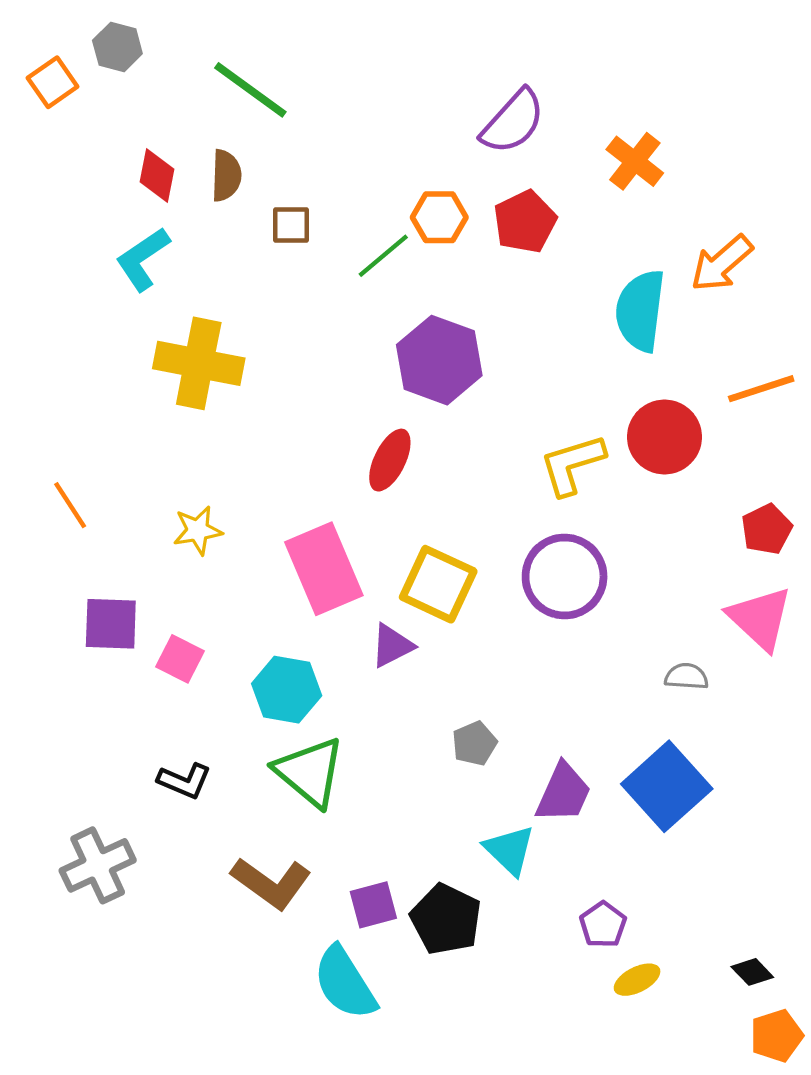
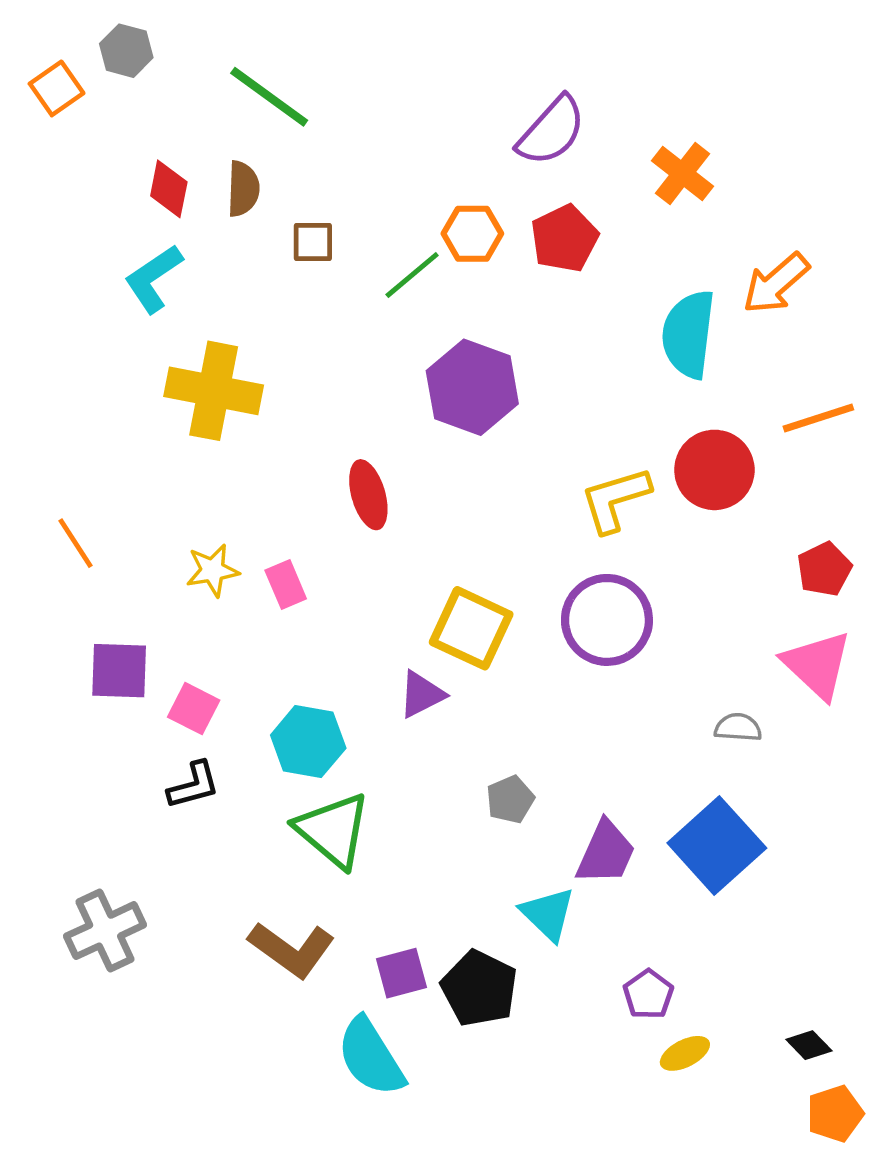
red ellipse: (390, 460) -> (368, 495), moved, turned -42
pink rectangle: (324, 569) -> (286, 584), moved, size x0.5
black L-shape: (184, 781) -> (194, 785), moved, turned -38

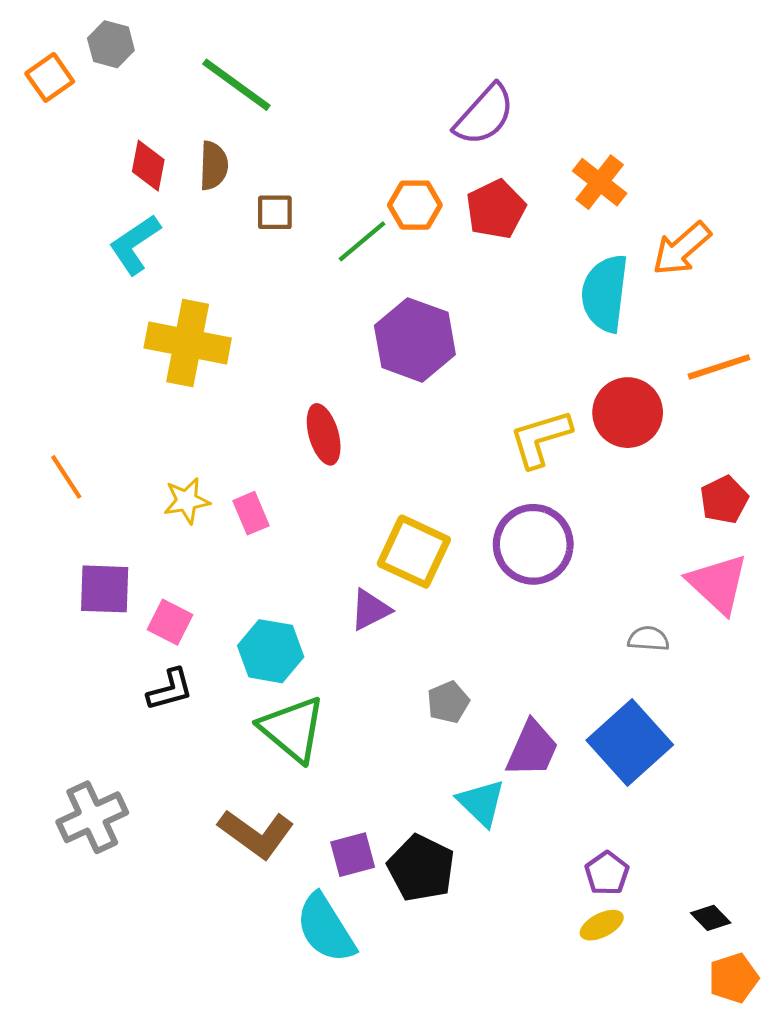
orange cross: (683, 173) -> (600, 182), moved
purple pentagon: (648, 994) -> (607, 873), moved

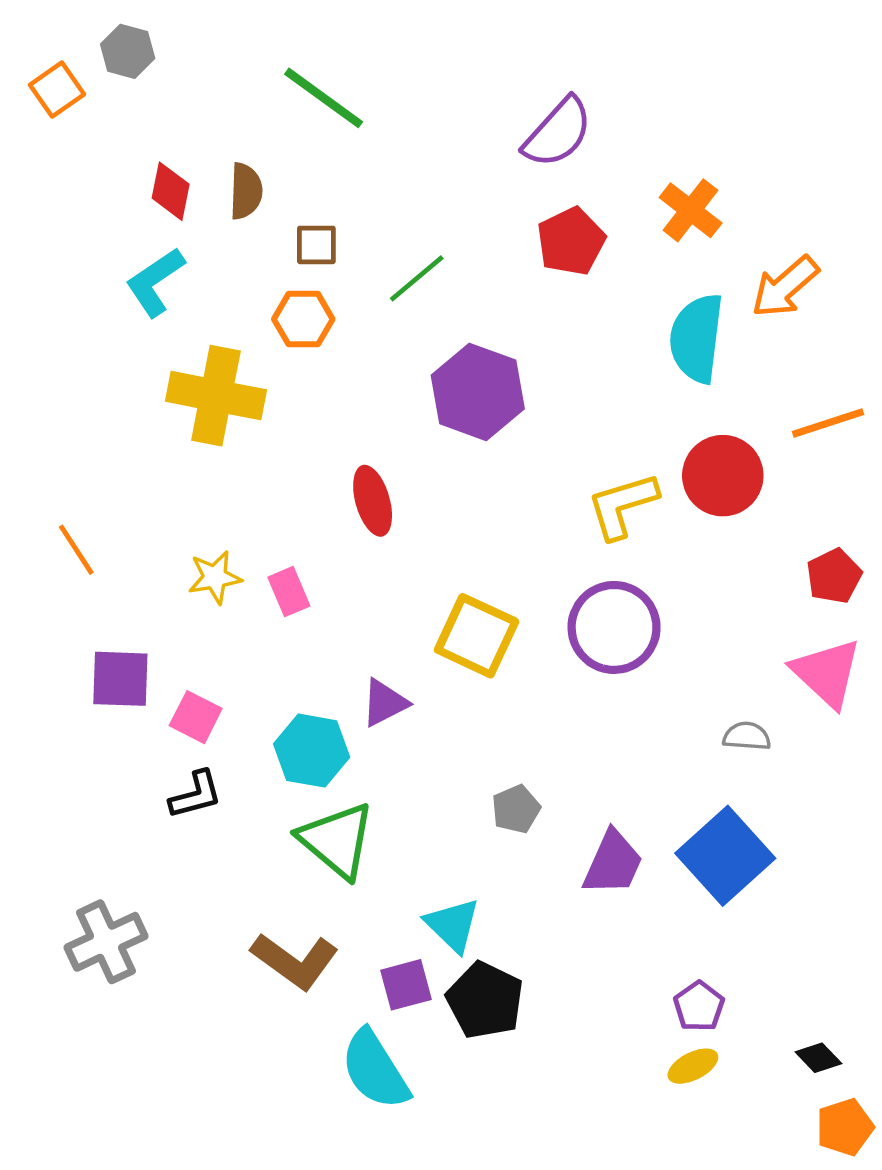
green line: (236, 85) -> (324, 98), moved
orange hexagon: (415, 205) -> (303, 319), moved
purple triangle: (370, 610) -> (385, 703), moved
cyan triangle: (481, 803) -> (453, 925), moved

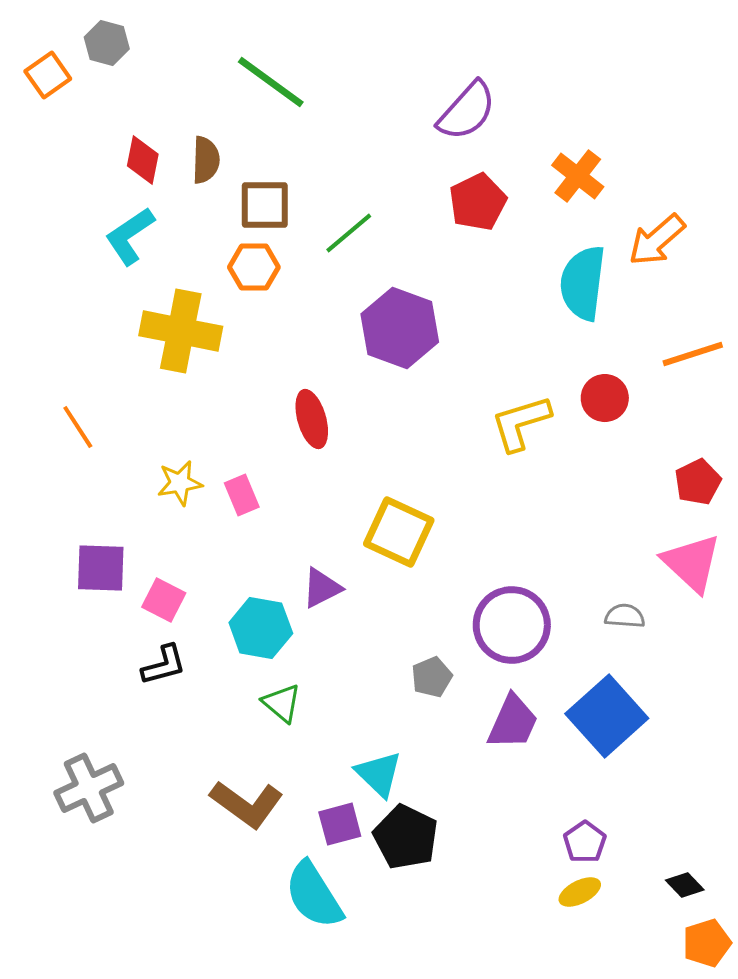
brown square: (316, 245) -> (265, 205), size x1.4
red circle: (723, 476) -> (605, 398), size x0.7
orange line: (76, 550) -> (78, 427), moved
purple circle: (614, 627) -> (512, 625), moved
green triangle: (337, 840) -> (282, 703), size x0.6

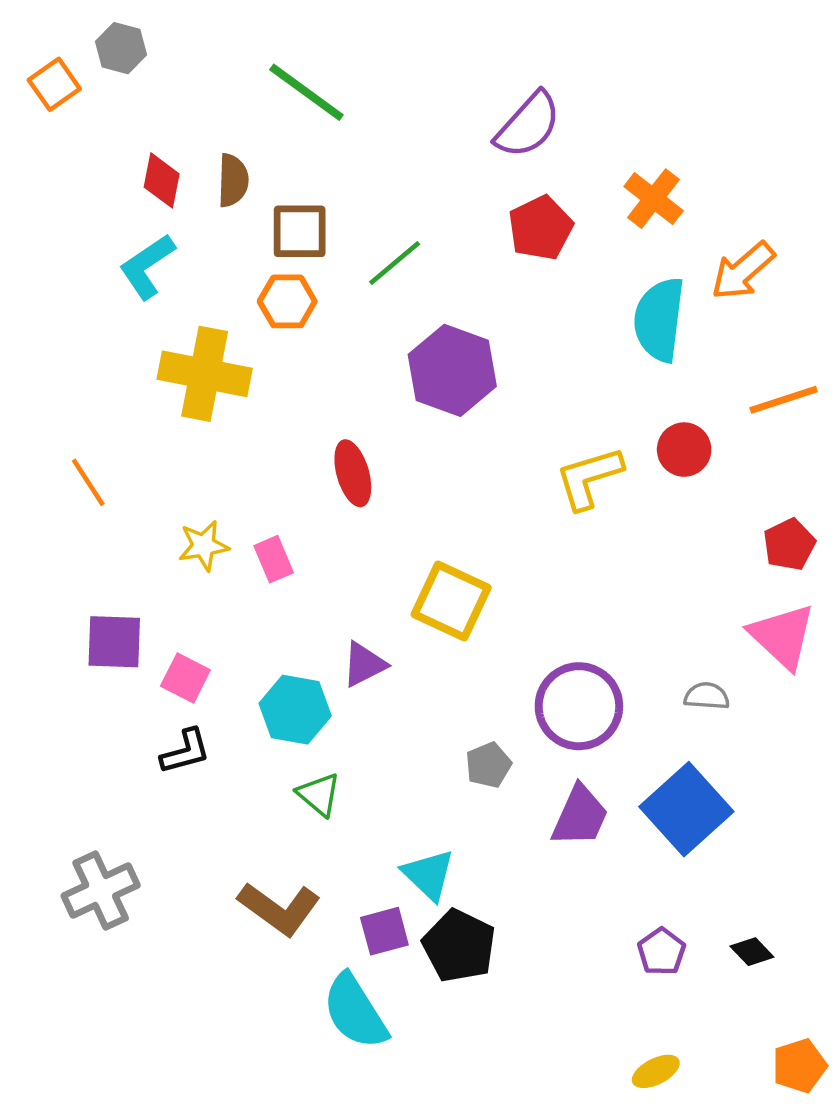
black diamond: (685, 885) -> (752, 952), moved
yellow ellipse: (580, 892) -> (656, 1071), moved

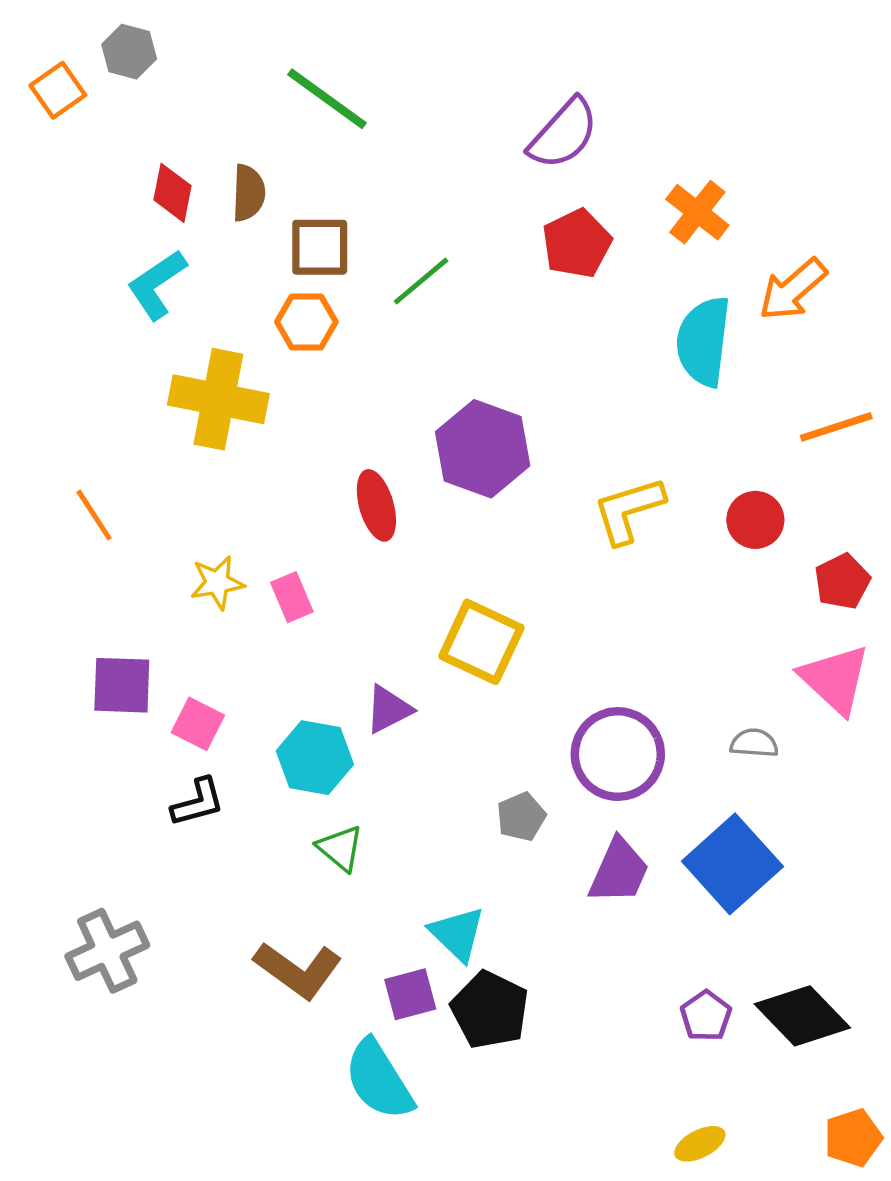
purple hexagon: (452, 370) -> (483, 449), moved
red circle: (684, 450) -> (755, 520), moved
black diamond: (752, 952) -> (802, 1016), size x2.0

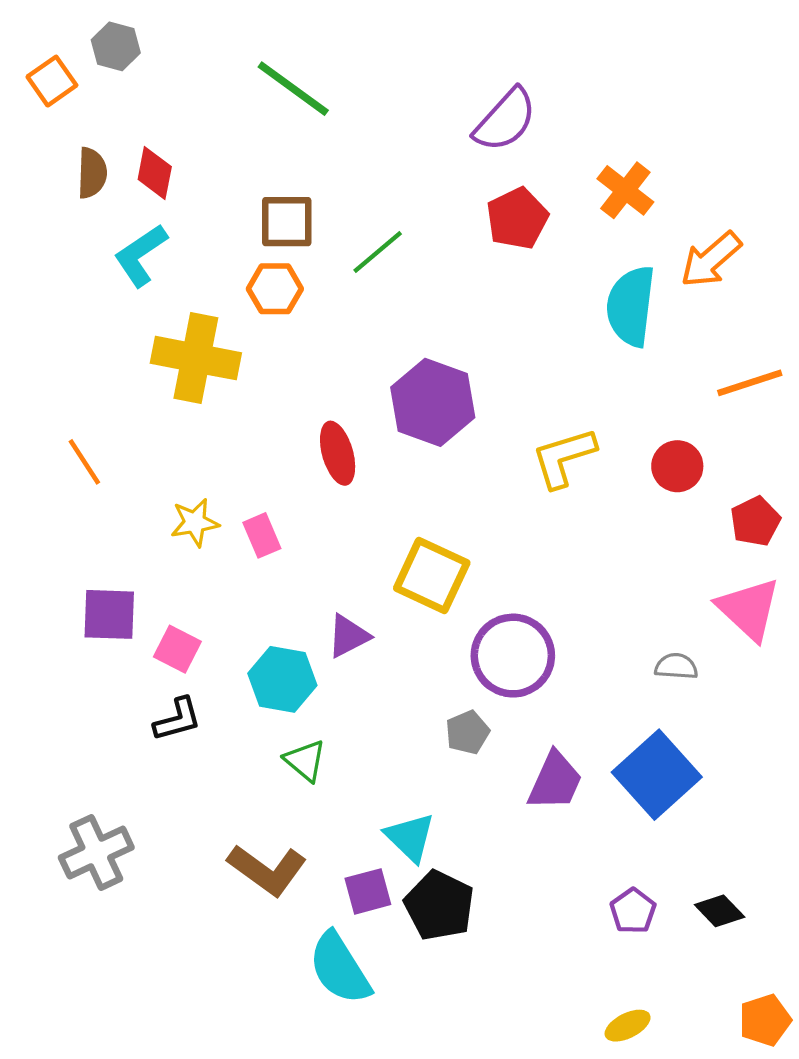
brown semicircle: (249, 193) -> (92, 173), moved
purple circle: (618, 754) -> (513, 656), moved
black diamond: (802, 1016) -> (720, 911), size x0.6

